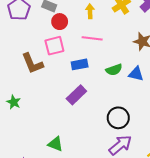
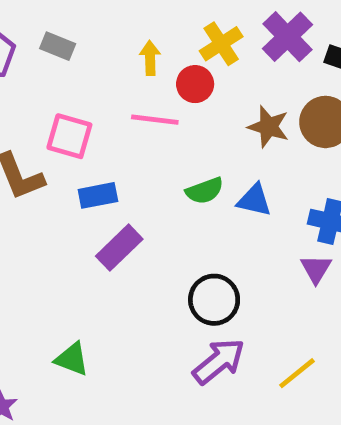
red circle: (60, 22) -> (195, 84), moved
pink square: (54, 46) -> (69, 136), turned 30
blue rectangle: (80, 64) -> (98, 195), moved

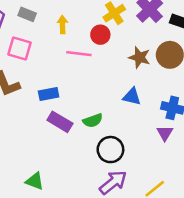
yellow arrow: (150, 58) -> (62, 25), moved
pink square: (69, 136) -> (20, 49), moved
green semicircle: (205, 191) -> (93, 121), moved
purple rectangle: (119, 248) -> (60, 122), turned 75

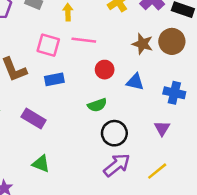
red circle: (100, 35) -> (105, 70), moved
pink square: (20, 49) -> (48, 45), moved
purple rectangle: (60, 122) -> (34, 118), moved
purple triangle: (165, 133) -> (162, 128), moved

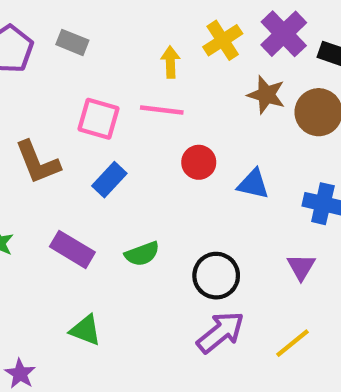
yellow arrow: (68, 12) -> (170, 62), moved
brown star: (143, 44) -> (266, 95), moved
blue rectangle: (54, 79) -> (109, 180), turned -36
green semicircle: (97, 105) -> (142, 254), moved

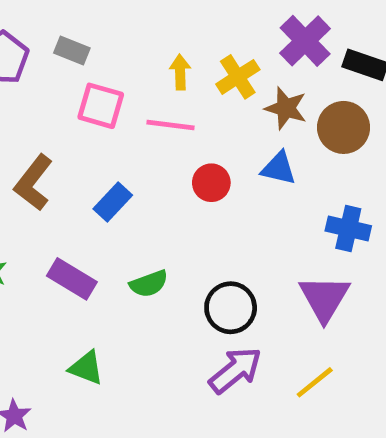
yellow cross: (223, 40) -> (238, 77), moved
pink square: (99, 119) -> (101, 106), moved
brown L-shape: (38, 162) -> (33, 183), turned 60
blue triangle: (253, 184) -> (279, 168), moved
purple triangle: (301, 267) -> (324, 298), size x1.6

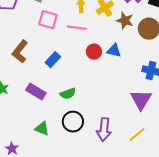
blue triangle: (279, 168) -> (114, 51), moved
black circle: (231, 308) -> (73, 122), moved
purple arrow: (235, 370) -> (104, 130), turned 135

